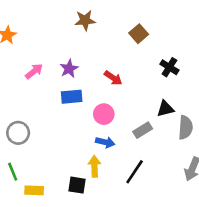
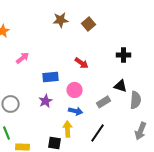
brown square: (139, 34) -> (89, 24), moved
black cross: (169, 67) -> (124, 55), turned -32
purple star: (69, 69) -> (46, 101), moved
black triangle: (165, 109) -> (121, 86), turned 32

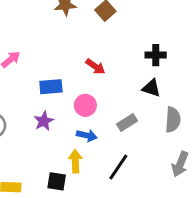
black triangle: (121, 86) -> (151, 88), moved

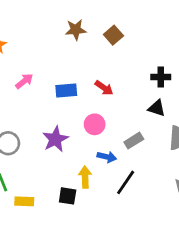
blue rectangle: (51, 87) -> (66, 91), moved
purple star: (44, 121) -> (55, 139), size x1.4
blue arrow: (87, 135) -> (107, 157), moved

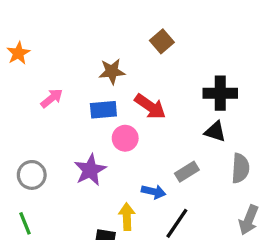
brown star: (76, 30) -> (112, 71), moved
black cross: (161, 77) -> (220, 93), size x1.4
red arrow: (104, 88) -> (150, 107), size x1.4
pink circle: (95, 124) -> (125, 138), moved

